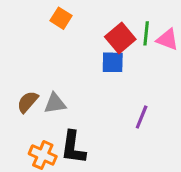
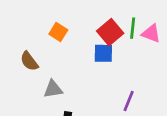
orange square: (61, 18) -> (58, 32), moved
brown semicircle: (28, 102) -> (29, 61), moved, turned -78

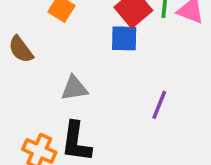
gray triangle: (53, 89) -> (74, 88), moved

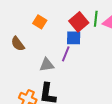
purple line: (159, 105) -> (66, 54), moved

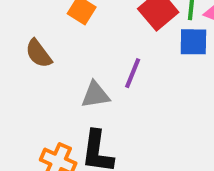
blue square: (74, 38) -> (193, 42), moved

